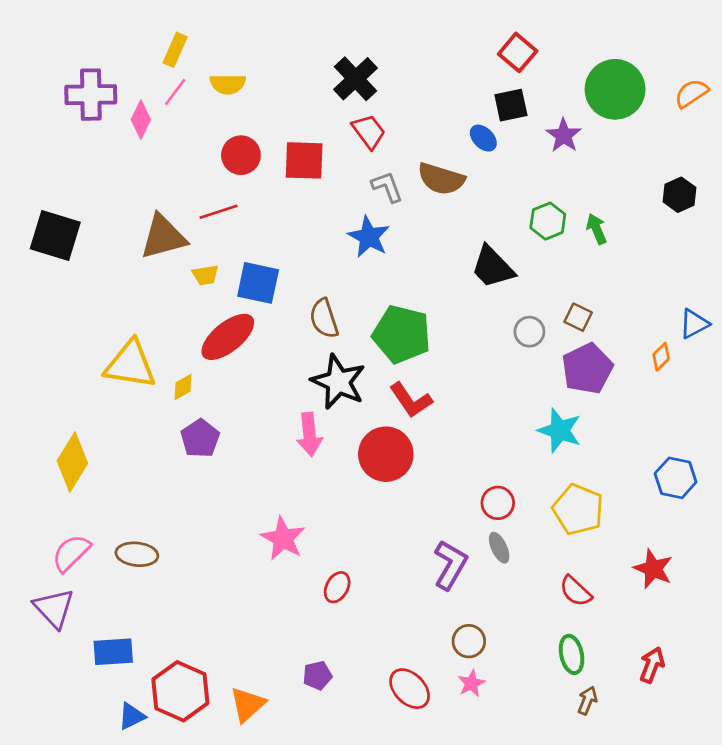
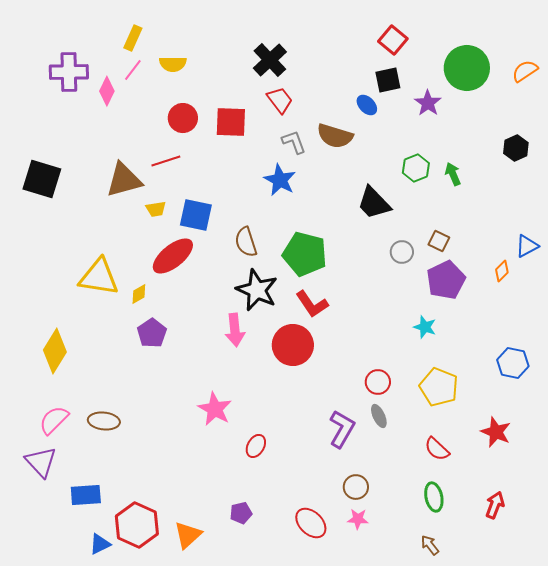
cyan star: (560, 430) -> (425, 327), size x0.7
pink star: (471, 683) -> (358, 519), turned 30
brown arrow: (587, 700) -> (430, 545), moved, turned -60

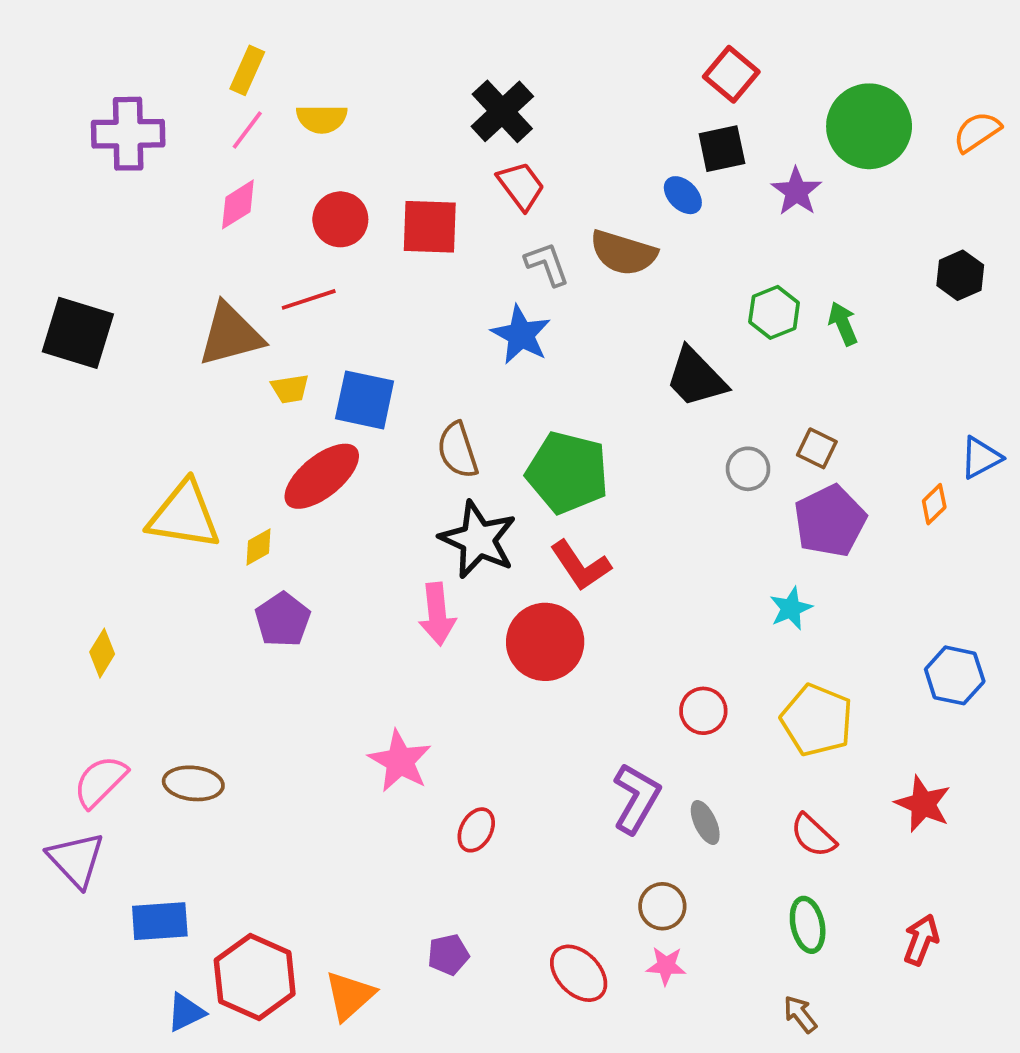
pink diamond: (107, 91) -> (238, 204), moved, turned 32
cyan star: (425, 327) -> (791, 608), turned 30
yellow diamond: (55, 351) -> (102, 653), size x0.6
gray ellipse: (379, 416) -> (705, 822), moved

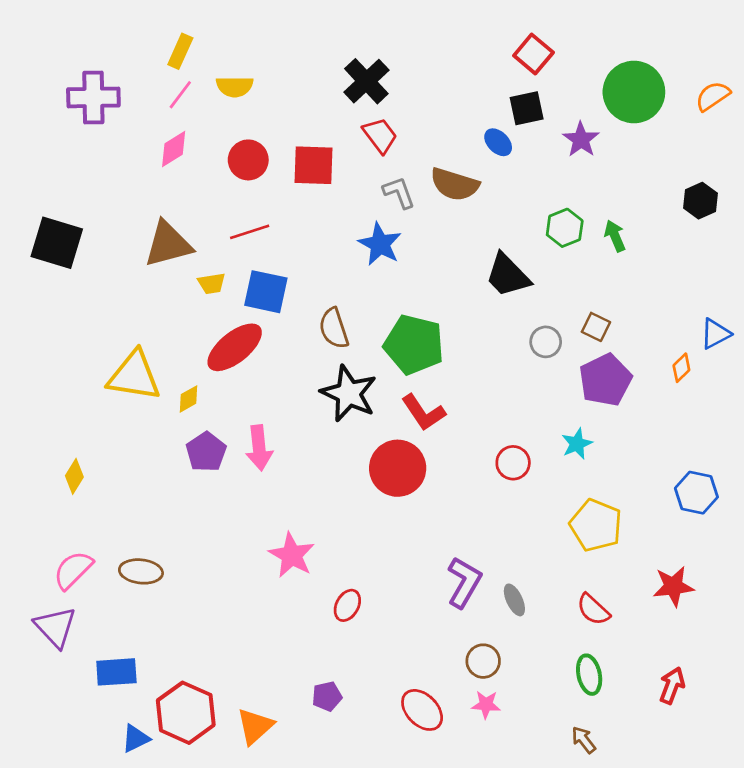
red line: (309, 299) -> (250, 232), moved
pink arrow: (437, 614) -> (259, 448), moved
red circle: (703, 711) -> (513, 463), moved
red star: (923, 804) -> (673, 586), turned -30

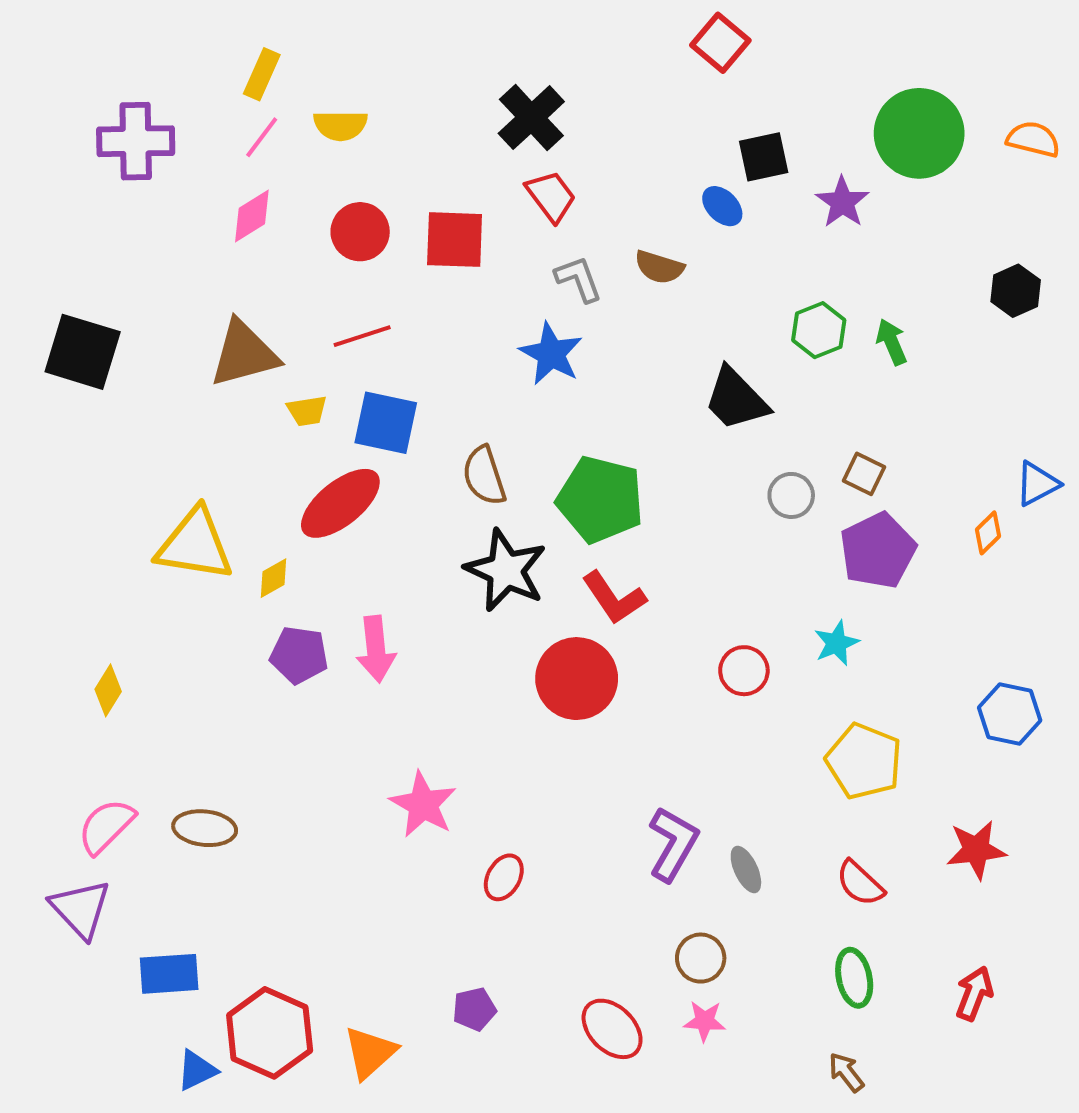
red square: (533, 54) -> (720, 43), moved
orange semicircle: (713, 96) -> (1033, 139), turned 48
brown semicircle: (455, 184) -> (659, 267), size x0.7
purple pentagon: (206, 452) -> (299, 655), turned -30

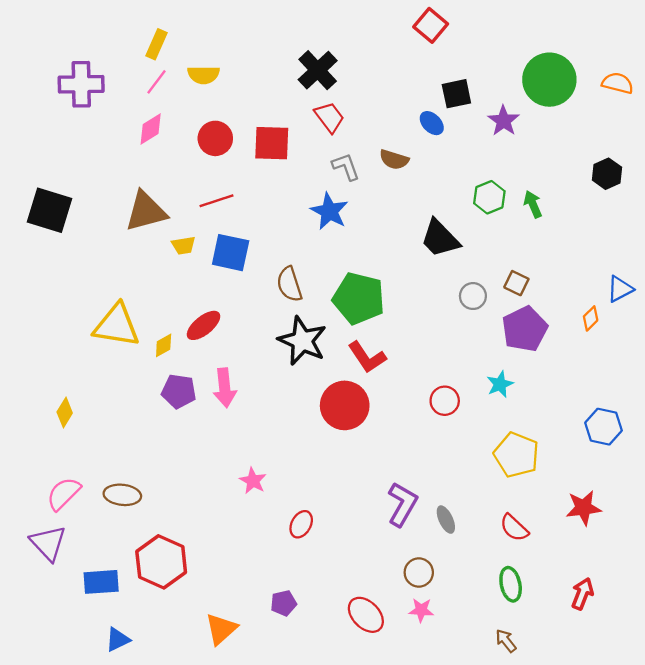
red ellipse: (340, 503) -> (204, 325), moved, size x0.7
pink star: (423, 805) -> (253, 481), size x0.7
red hexagon: (270, 1033) -> (161, 562), moved

